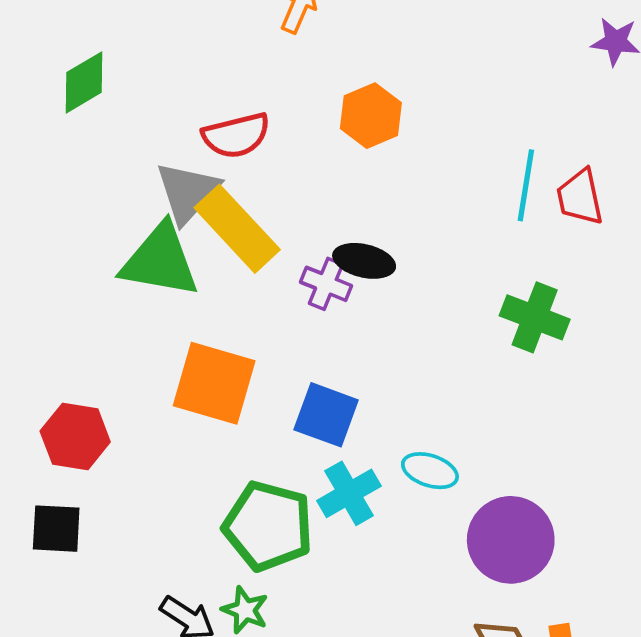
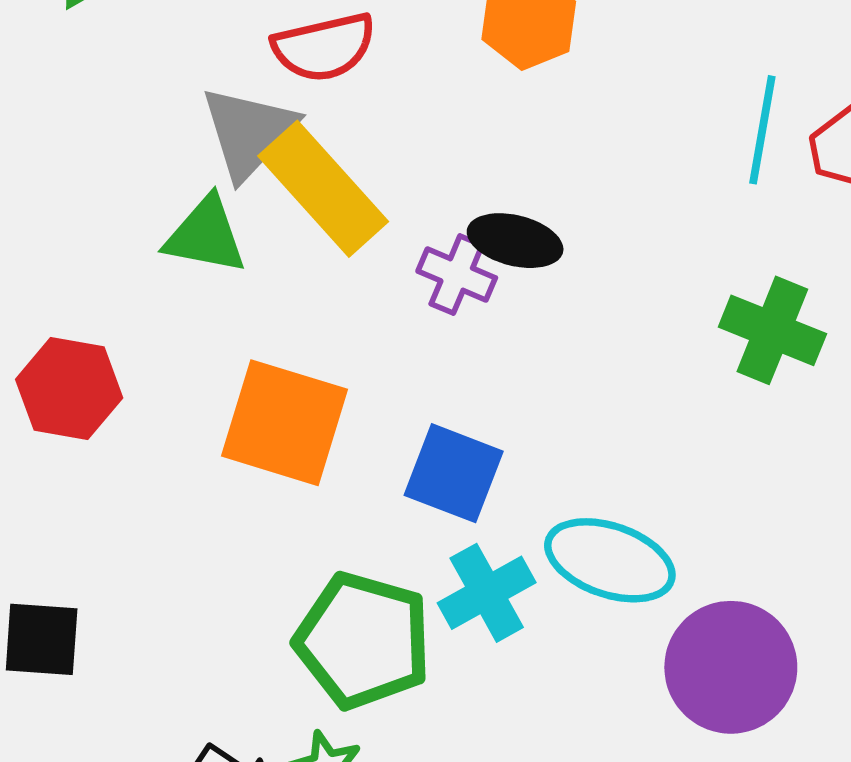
green triangle: (160, 261) -> (206, 235), size x0.7
red hexagon: (75, 437) -> (69, 389), moved
cyan ellipse: (430, 471) -> (610, 560), size x1.5

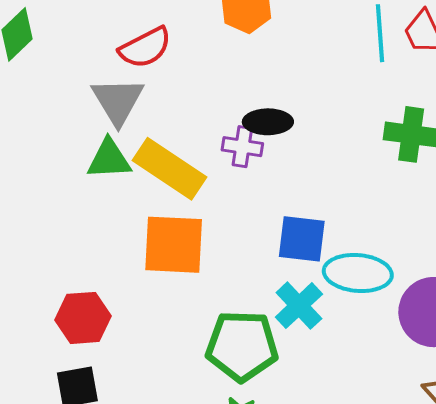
yellow rectangle: (323, 189) -> (169, 169), moved
red hexagon: (69, 389) -> (83, 318), moved
blue square: (454, 473) -> (302, 239), moved

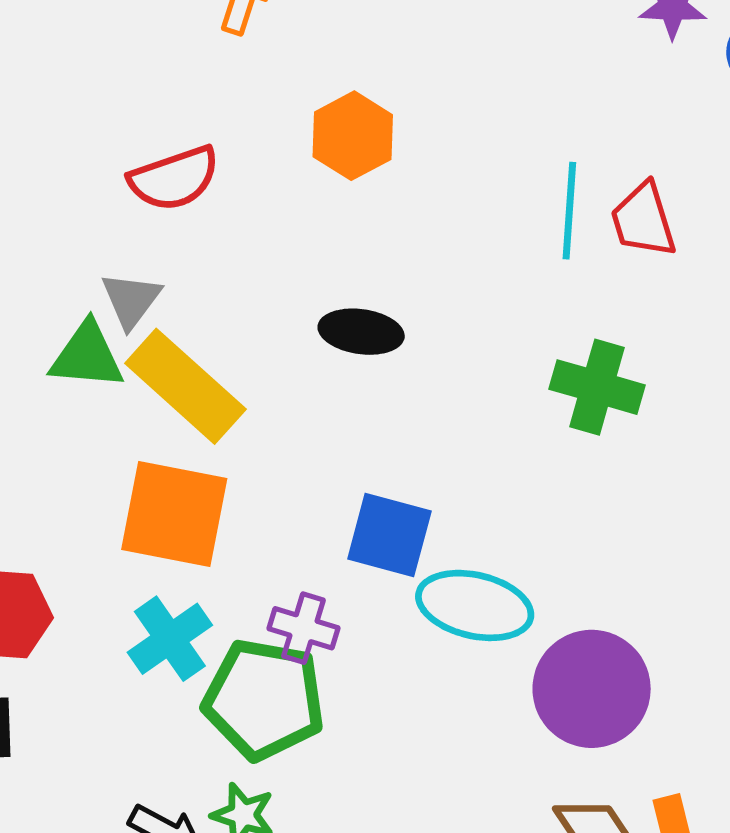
gray triangle: (118, 101) -> (131, 300), moved, size x0.7
purple cross: (242, 147) -> (304, 628), moved
cyan cross: (299, 306) -> (170, 639), moved

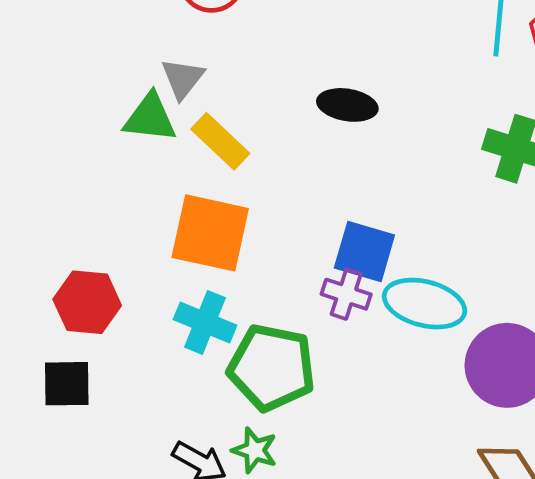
yellow rectangle: (185, 386) -> (220, 141), size x0.7
purple cross: (304, 628) -> (346, 294), moved
cyan cross: (170, 639) -> (205, 322), turned -34

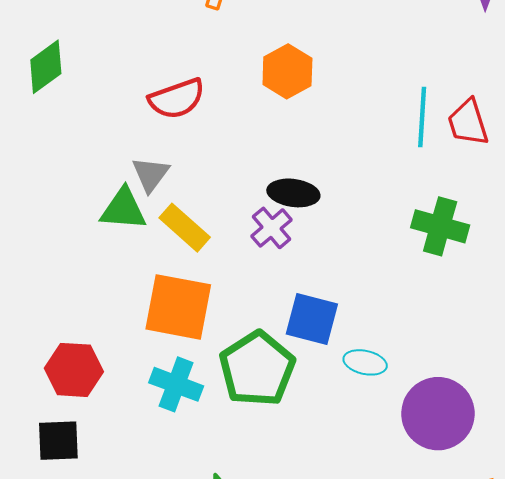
purple cross: (346, 294) -> (272, 228), moved, turned 33
cyan ellipse: (424, 304) -> (365, 362), size x0.6
green pentagon: (272, 368) -> (257, 369), moved, turned 30

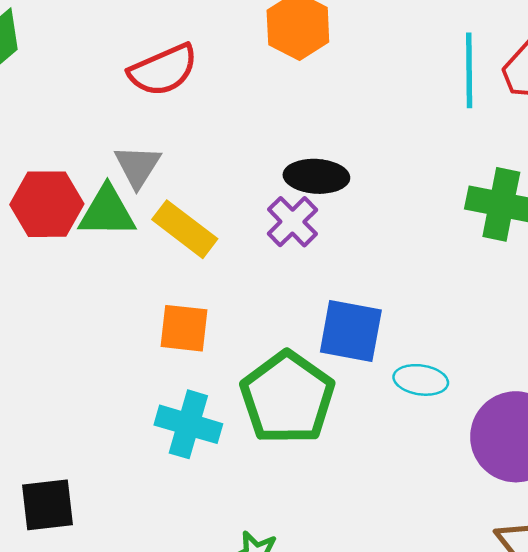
orange square: (178, 307) -> (184, 328), size x0.6
red hexagon: (74, 370) -> (47, 204), moved

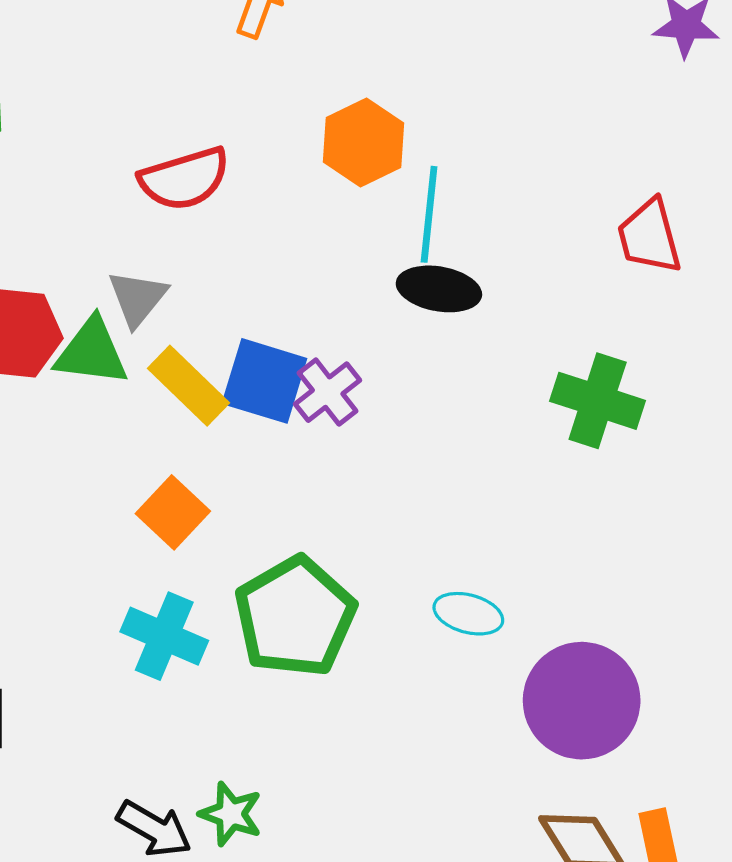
cyan line: (469, 70) -> (429, 214), moved
black ellipse: (316, 176) -> (439, 289), moved
orange square: (184, 328) -> (173, 512), turned 30
blue square: (351, 331) -> (264, 381), moved

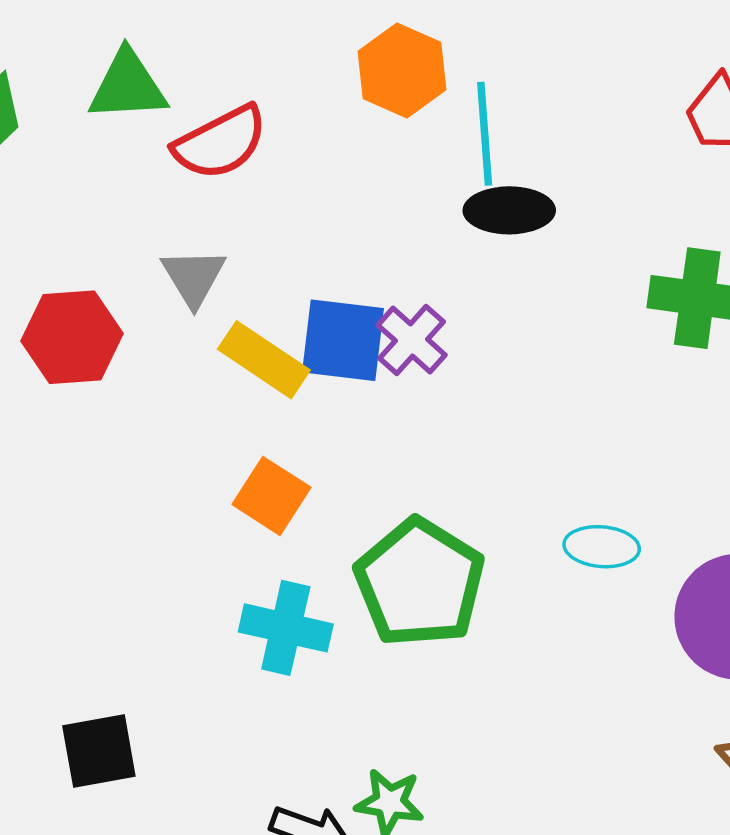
green triangle: (92, 352) -> (128, 86), moved

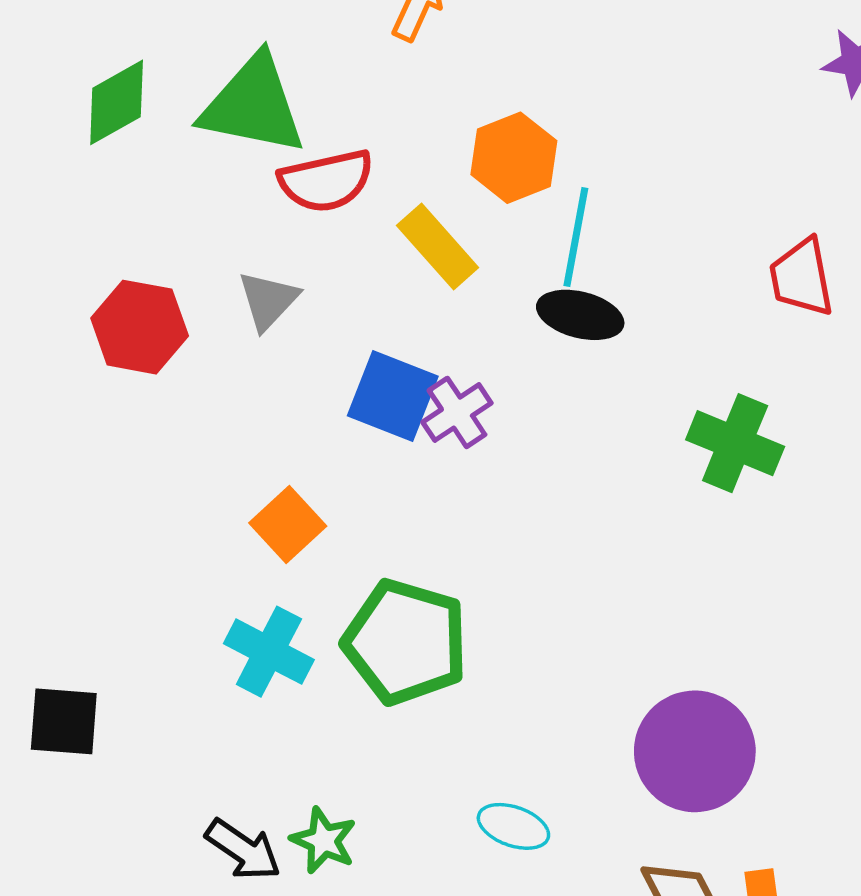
green triangle: (128, 86) -> (253, 105), size x1.4
yellow rectangle: (264, 360) -> (438, 246), moved
cyan ellipse: (602, 547) -> (513, 826), moved
green pentagon: (420, 583) -> (406, 642), turned -30

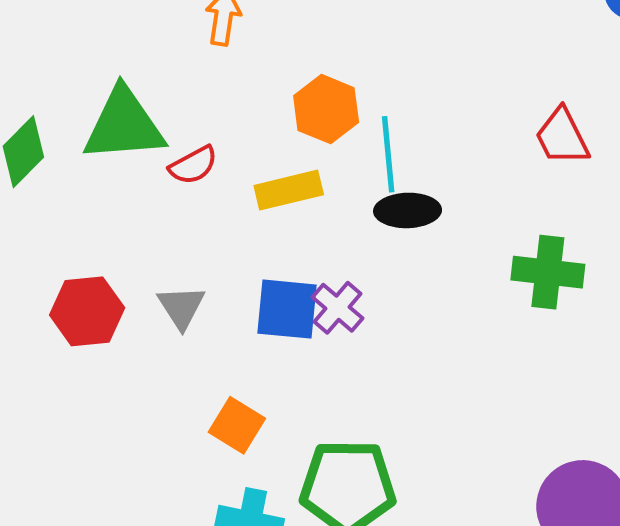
red semicircle: (326, 181) -> (193, 165), size x0.7
yellow rectangle: (438, 246) -> (289, 190), turned -46
gray triangle: (268, 300) -> (181, 307), moved

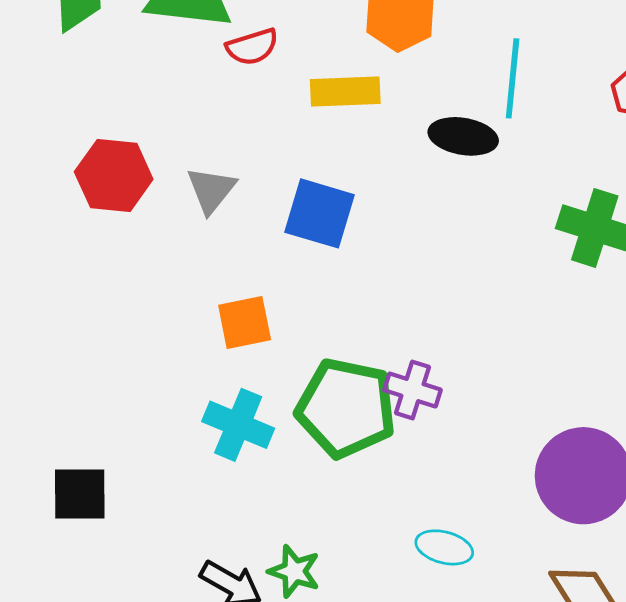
cyan line: (388, 154) -> (513, 78), moved
purple cross: (338, 308) -> (412, 390), moved, turned -34
orange square: (237, 425) -> (245, 323), turned 36

